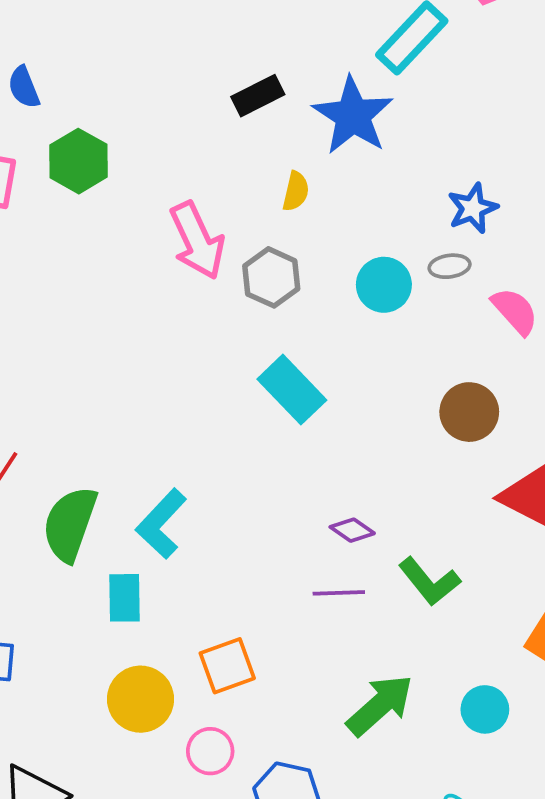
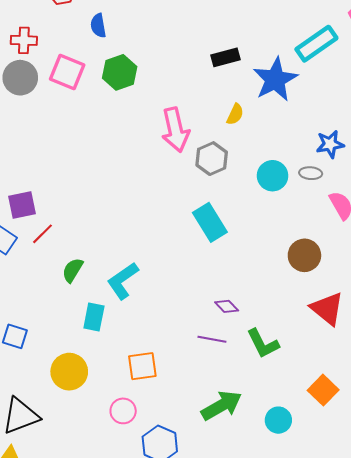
green semicircle: (70, 524) -> (73, 270), size x0.6
yellow circle: (141, 699) -> (69, 372), moved

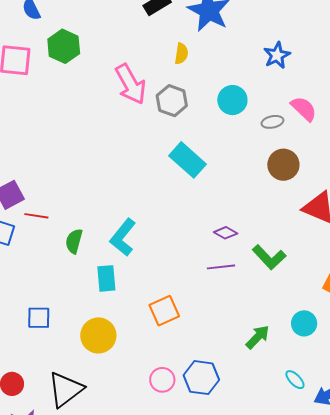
gray ellipse: (311, 173) -> (272, 122), moved
red line: (43, 234) -> (36, 216), turned 70
green arrow: (221, 406) -> (258, 337), moved, size x0.7
pink circle: (123, 411) -> (162, 380), moved

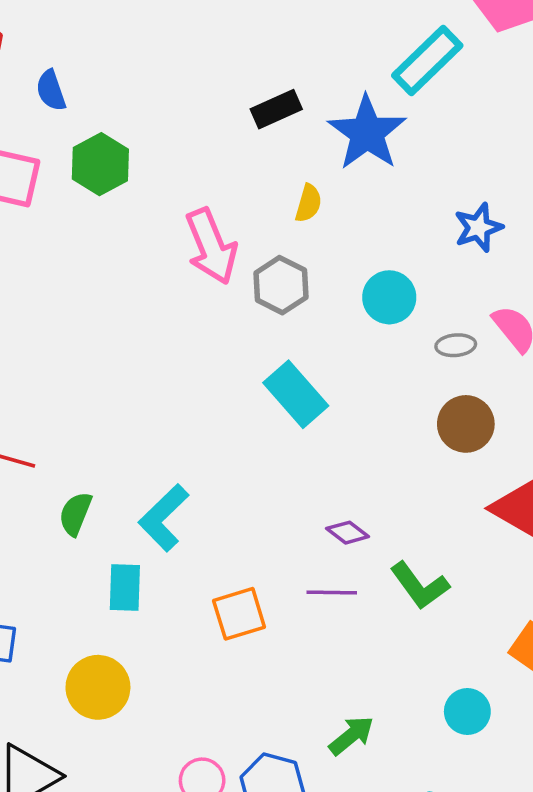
orange square: (164, 311) -> (239, 614), moved
green arrow: (258, 337) -> (351, 736), moved

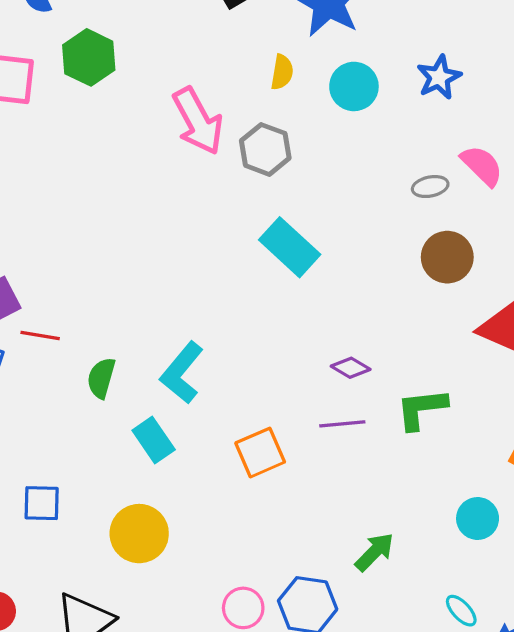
cyan circle: (389, 297) -> (354, 86), moved
green L-shape: (420, 586) -> (421, 409), turned 126
cyan rectangle: (125, 587) -> (154, 440), turned -30

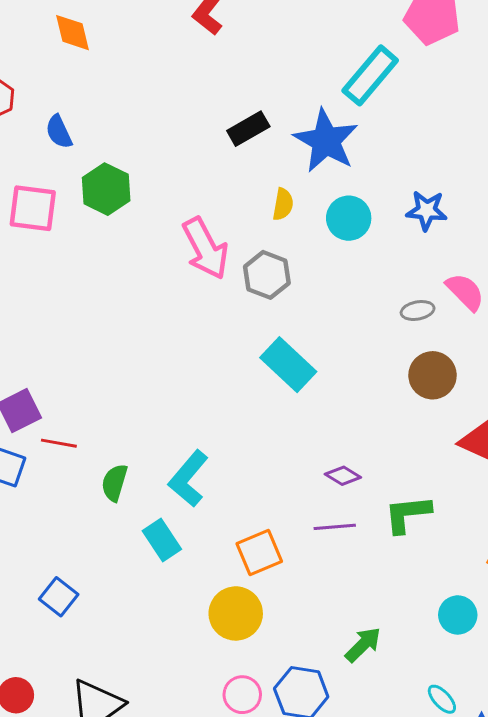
blue star: (439, 77) -> (427, 210), turned 30
blue square: (42, 503) -> (59, 597), turned 36
yellow circle: (139, 534) -> (236, 613), moved

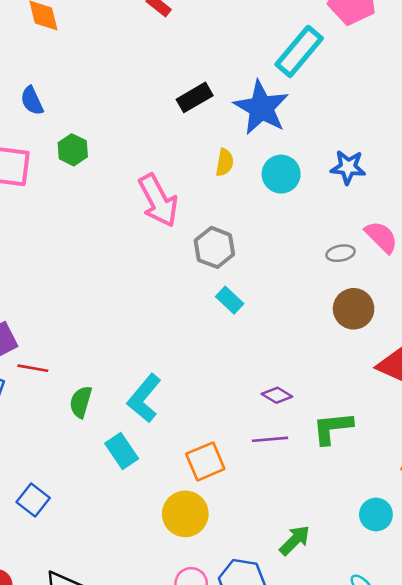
green hexagon: (106, 189) -> (73, 150), size x0.7
gray hexagon: (267, 275) -> (214, 247), moved
cyan rectangle: (288, 365) -> (230, 300), size x0.6

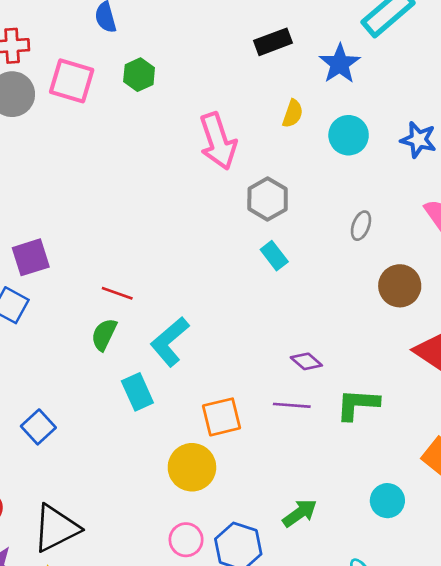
blue star: (261, 108) -> (340, 64), size x0.7
gray ellipse: (341, 253) -> (361, 226), moved, turned -68
red line: (33, 368) -> (117, 293), moved

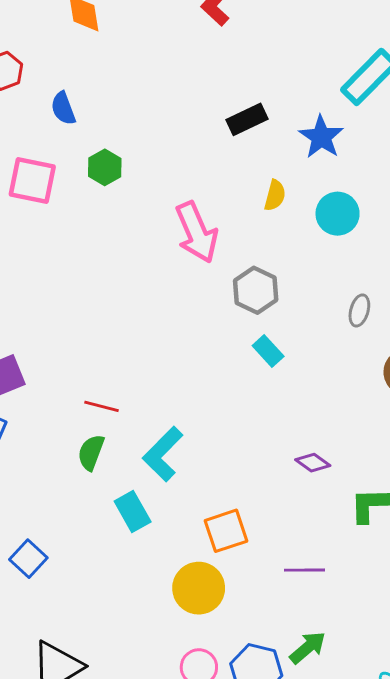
purple line: (292, 405) -> (305, 570), moved
green arrow: (300, 513) -> (308, 648), moved

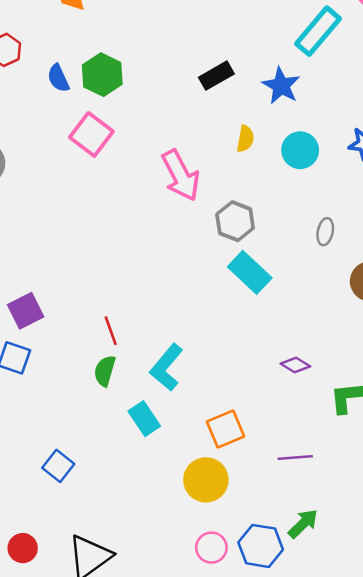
green hexagon: (105, 167) -> (102, 75), moved, size x1.4
pink square: (32, 180) -> (91, 134), moved, turned 30
cyan rectangle: (268, 351) -> (250, 272), size x1.6
red line: (101, 406) -> (111, 331), turned 60

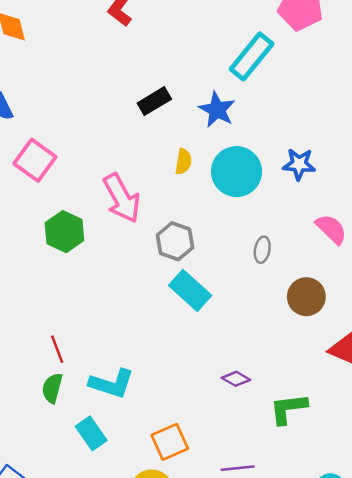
green hexagon: (102, 75) -> (64, 232), moved
cyan circle: (300, 150) -> (237, 172), size x1.4
cyan L-shape: (166, 367) -> (112, 384), turned -111

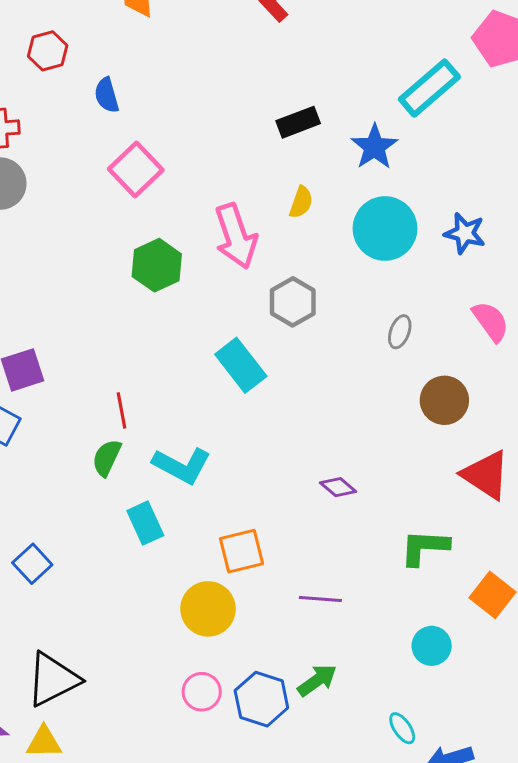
yellow semicircle: (183, 161) -> (301, 202), moved
cyan rectangle: (190, 290) -> (241, 365), moved
green L-shape: (288, 409) -> (424, 547), moved

